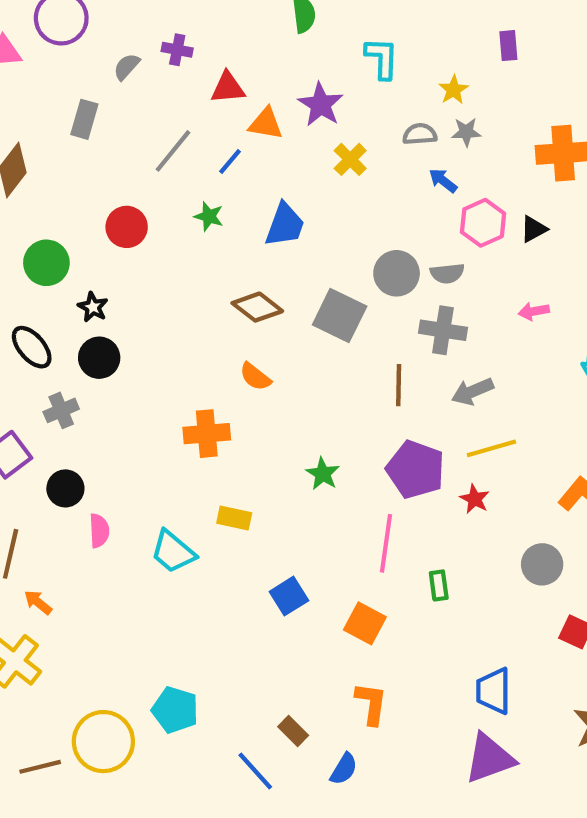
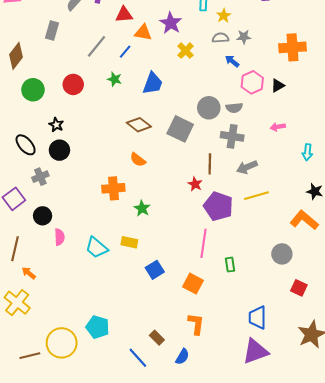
yellow star: (453, 90) -> (224, 16), moved
green circle: (46, 263) -> (33, 90), moved
green star: (323, 474) -> (142, 208), moved
red star: (475, 499) -> (195, 184), moved
yellow rectangle: (234, 518) -> (129, 242), moved

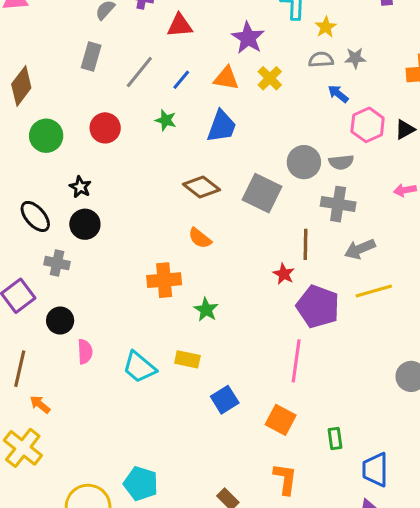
gray rectangle: (52, 30) -> (91, 57), moved
orange triangle: (143, 33) -> (226, 78), moved
gray cross: (40, 177) -> (57, 263), turned 35
green rectangle: (230, 265) -> (335, 439), moved

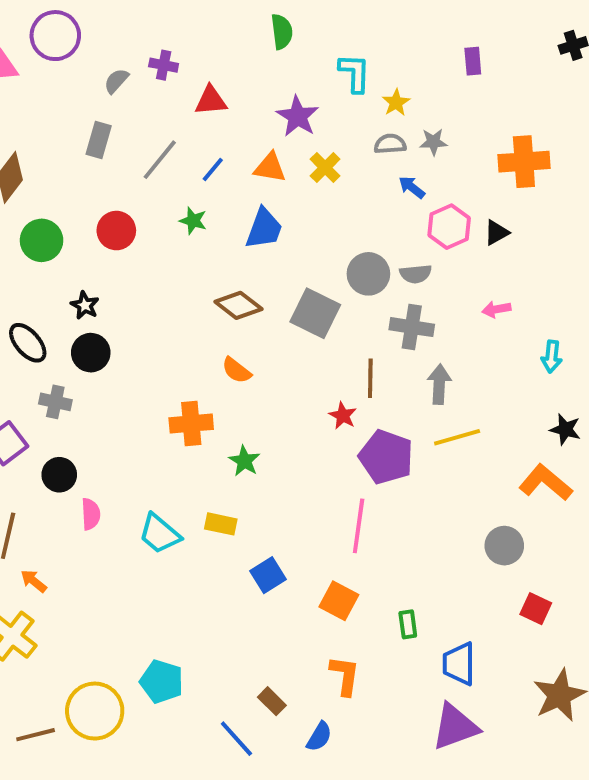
gray arrow: (360, 249) -> (439, 384), turned 116

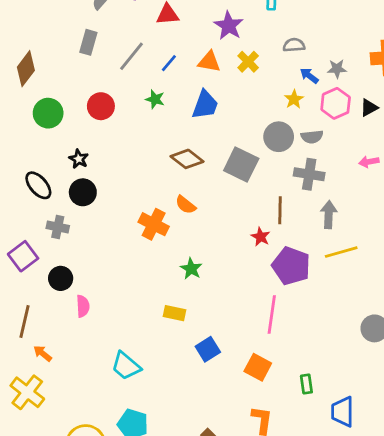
yellow star: (396, 103) -> (294, 99), moved
gray star: (433, 142) -> (337, 69), moved
orange cross: (191, 424) -> (154, 224), moved, turned 32
cyan trapezoid: (160, 534) -> (126, 366), moved

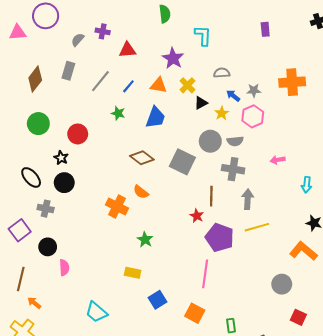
brown diamond: (26, 69) -> (35, 79), moved
red circle: (101, 106) -> (78, 134), moved
black triangle: (369, 108) -> (201, 103), moved

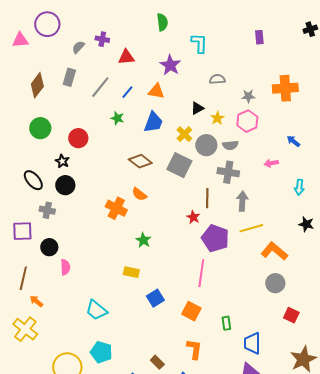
yellow cross: (187, 85) -> (184, 134), moved
blue arrow: (233, 96) -> (293, 141), moved
purple square: (20, 230) -> (22, 231), turned 35
orange L-shape: (303, 251) -> (274, 251), moved

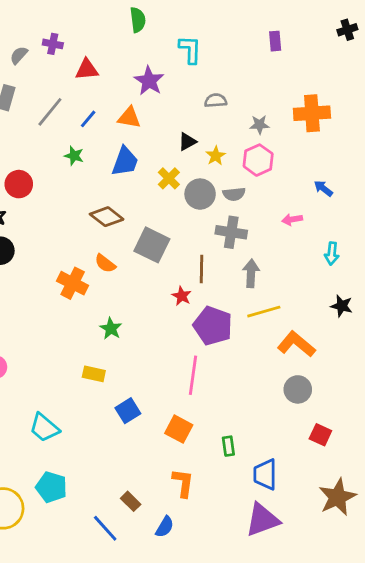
gray square: (179, 165) -> (152, 245), moved

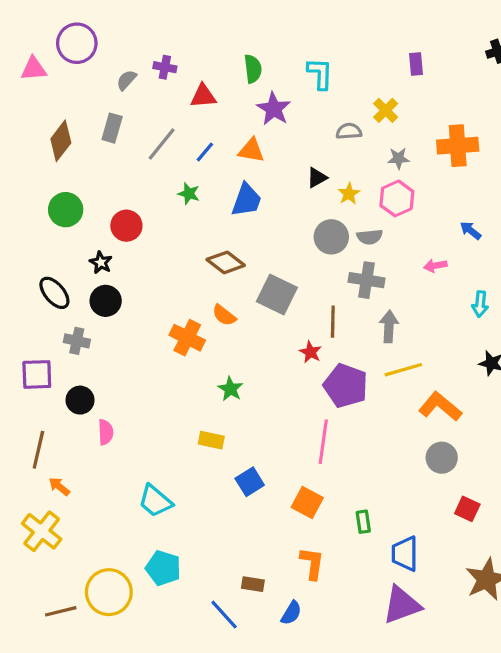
green semicircle: (138, 20) -> (253, 69), moved
yellow cross: (169, 178) -> (386, 110), moved
brown rectangle: (131, 501) -> (253, 584), turned -36

